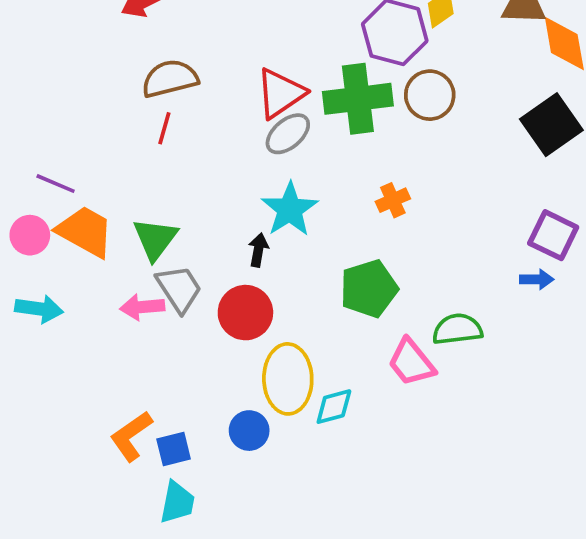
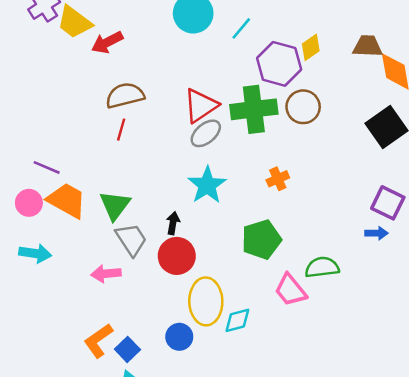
black arrow: (258, 250) -> (173, 223), moved
pink arrow: (142, 307) -> (106, 274), moved
blue square: (174, 449) -> (127, 349), turned -30

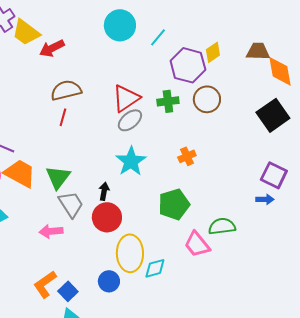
green cross: (254, 109) -> (168, 101), size x0.6

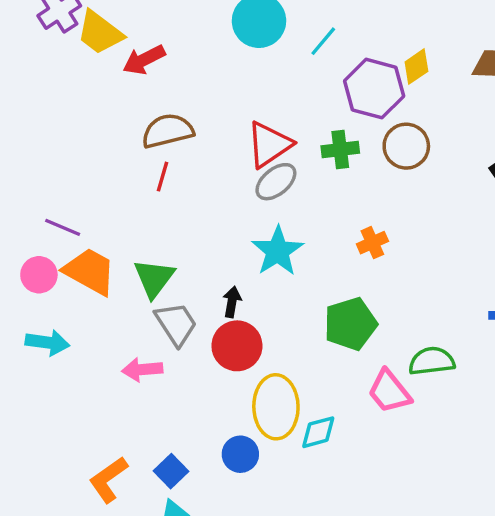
orange L-shape: (45, 284) -> (108, 480), moved

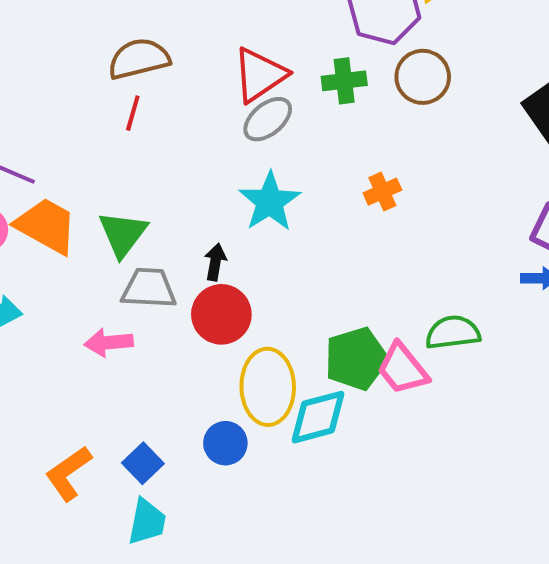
gray trapezoid: (176, 324) -> (149, 288), turned -54
green pentagon: (350, 324) -> (356, 359), moved
cyan diamond: (318, 432) -> (318, 417), size x1.4

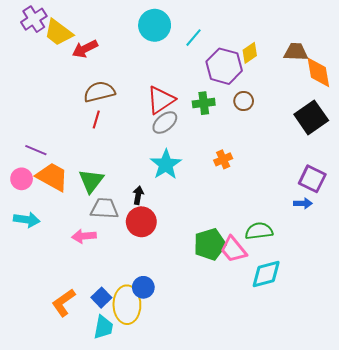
brown circle: (423, 77) -> (244, 101), size x0.7
yellow ellipse: (268, 387) -> (127, 305), moved
cyan diamond: (318, 417) -> (266, 274), moved

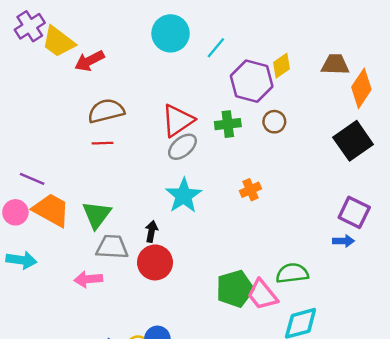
orange diamond: (318, 72) -> (361, 88), turned 44
red line: (96, 119) -> (103, 143), turned 72

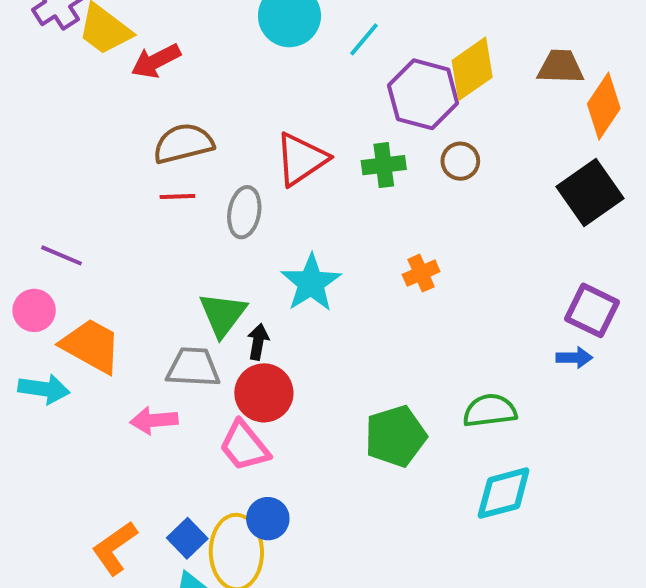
yellow diamond: (281, 66) -> (472, 69), size x1.5
gray ellipse: (182, 147) -> (244, 212), moved, turned -40
orange trapezoid: (51, 210) -> (91, 346), moved
green triangle: (97, 215) -> (223, 314), moved
pink trapezoid: (262, 295) -> (244, 446), moved

